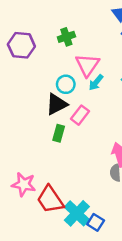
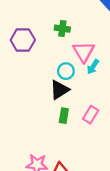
green cross: (66, 37) -> (62, 29), turned 32
pink rectangle: (80, 115) -> (91, 115), moved

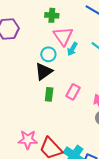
green cross: (62, 29) -> (52, 15), moved

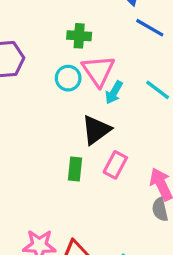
cyan circle: (48, 54) -> (68, 78), moved
black triangle: (44, 71) -> (96, 130), moved

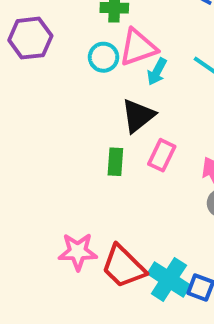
pink triangle: (98, 71) -> (138, 47), turned 48

